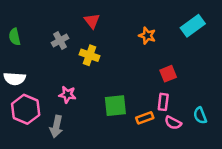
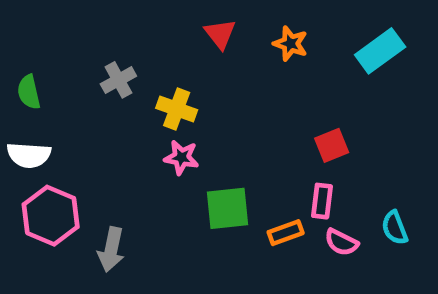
red triangle: (92, 21) -> (220, 34), moved
orange star: (147, 36) -> (290, 44), moved
green semicircle: (15, 37) -> (29, 92), moved
pink star: (67, 95) -> (181, 157), moved

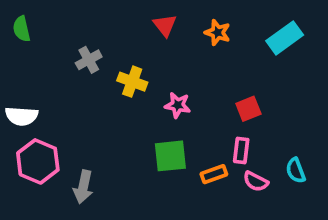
green semicircle: (29, 92) -> (22, 29), moved
pink star: (181, 157) -> (178, 105), moved

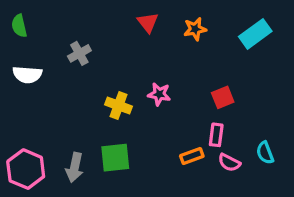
orange star: (218, 33) -> (195, 29), turned -30
yellow cross: (132, 82) -> (119, 106), moved
white semicircle: (22, 116) -> (27, 75), moved
green square: (170, 156) -> (115, 158), moved
pink hexagon: (38, 161) -> (26, 169), moved

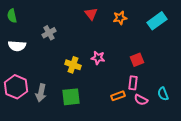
gray arrow: (75, 167) -> (41, 93), moved
pink hexagon: (26, 169) -> (16, 87), moved

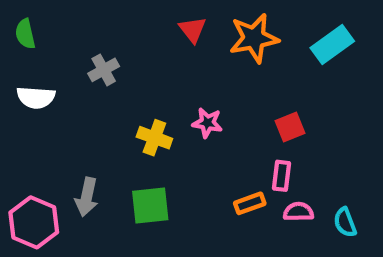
orange star: (120, 18) -> (254, 38), size x1.6
pink hexagon: (16, 87) -> (34, 222), moved
cyan semicircle: (163, 94) -> (345, 222), moved
pink semicircle: (141, 100) -> (298, 212), turned 152

